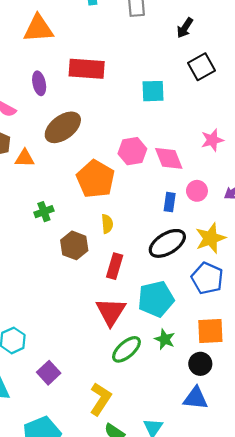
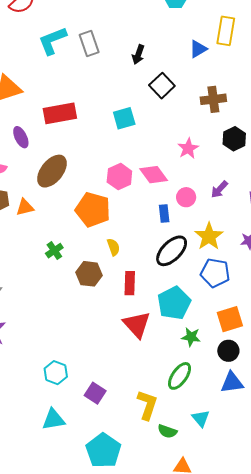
green ellipse: (126, 349) -> (180, 376), moved

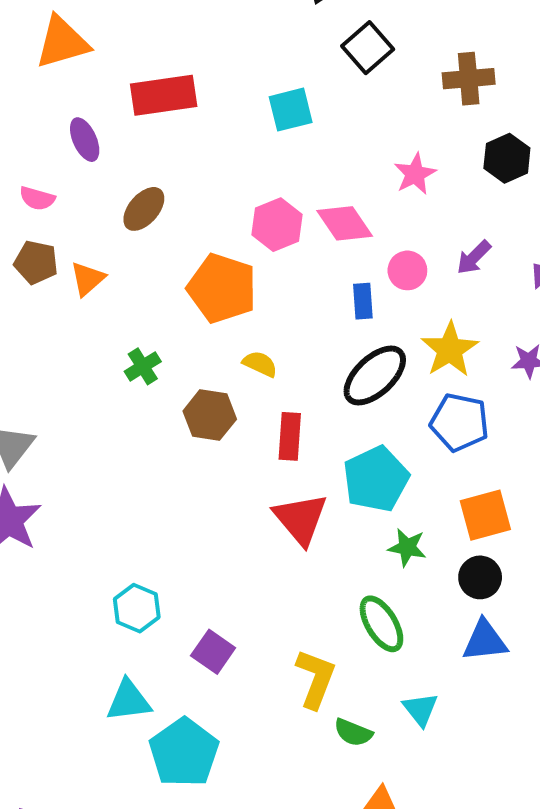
brown ellipse: (52, 171) -> (144, 209), size x0.7
orange triangle: (25, 207) -> (88, 279), turned -30
yellow semicircle: (113, 247) -> (260, 364), turned -48
green ellipse: (180, 376) -> (381, 624), turned -68
cyan pentagon: (103, 451) -> (184, 752), moved

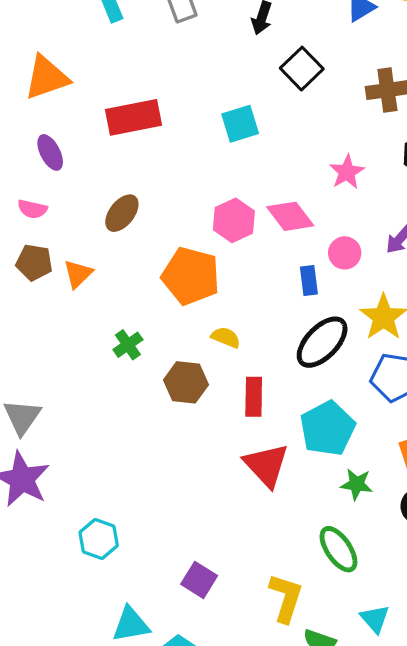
purple ellipse: (85, 140) -> (50, 152), moved
cyan hexagon: (137, 608) -> (99, 539), moved

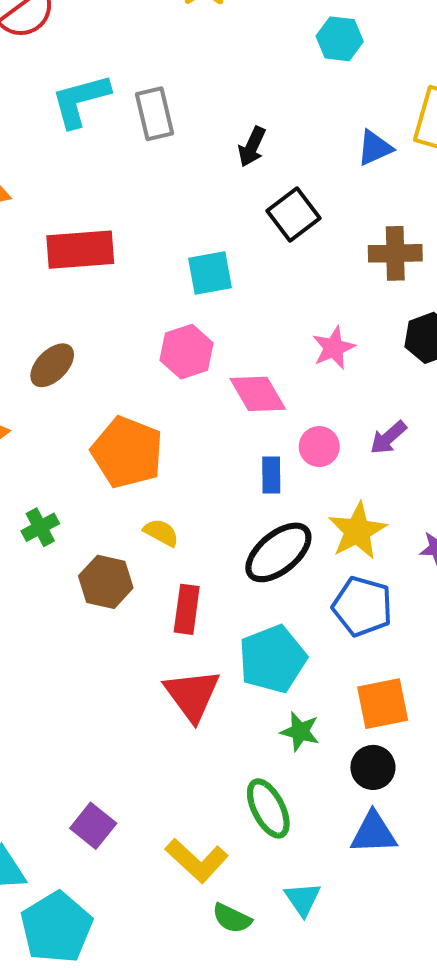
pink hexagon: (234, 220) -> (187, 352), moved
yellow L-shape: (286, 598) -> (197, 860), turned 108

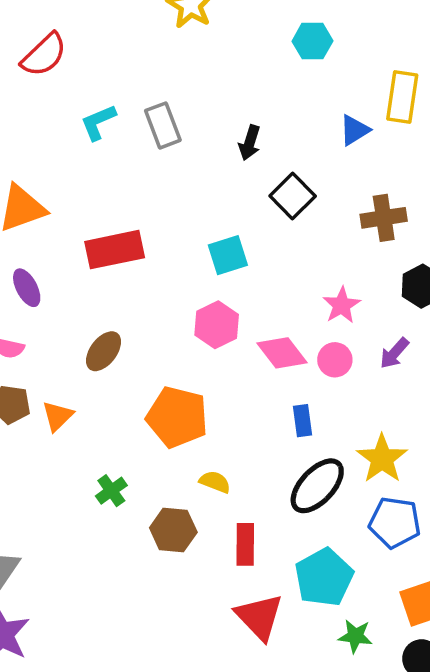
cyan L-shape: (80, 100) -> (98, 122), size x0.7
purple arrow: (388, 438) -> (394, 353), moved
pink circle: (319, 447) -> (335, 360), moved

